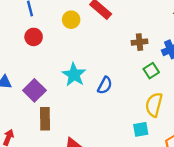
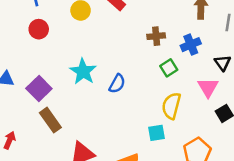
brown rectangle: (45, 119) -> (50, 120), turned -35

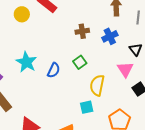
green square: (169, 68) -> (80, 62), moved

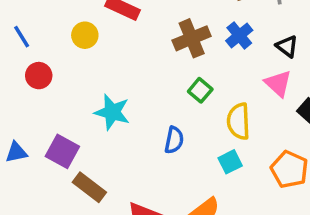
brown cross: (82, 31) -> (192, 38), size x1.5
blue semicircle: (54, 70) -> (174, 140), moved

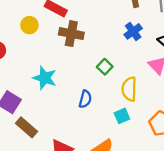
brown cross: (192, 38) -> (71, 34), moved, turned 30

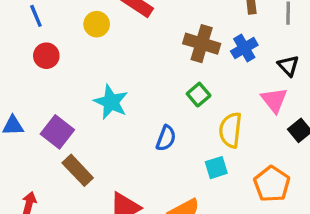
brown cross: (71, 34) -> (202, 44), moved

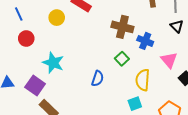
blue cross: (244, 48) -> (145, 41), moved, turned -35
black triangle: (288, 66) -> (177, 26), moved
cyan star: (111, 102) -> (53, 63), moved
blue semicircle: (166, 138) -> (98, 79), moved

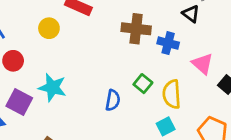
black triangle: (177, 26) -> (191, 14), moved
green square: (122, 59) -> (143, 84), moved
purple square: (35, 86) -> (19, 102), moved

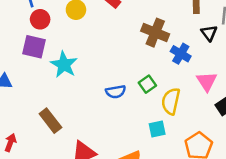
red circle: (13, 61) -> (40, 19), moved
blue semicircle: (113, 100) -> (116, 92), turned 54
purple square: (19, 102) -> (34, 47), moved, turned -30

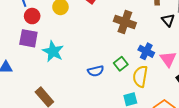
blue cross: (181, 54) -> (146, 51), moved

